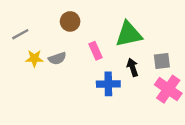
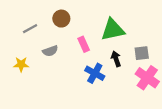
gray line: (20, 34) -> (30, 29), moved
yellow star: (34, 58) -> (21, 64), moved
blue cross: (108, 84) -> (95, 73), turned 30

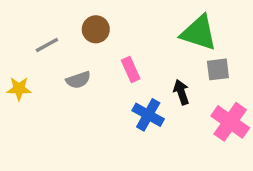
green triangle: (113, 30) -> (199, 33), moved, turned 30
gray square: (142, 53) -> (218, 69), moved
yellow star: (21, 64) -> (19, 89), moved

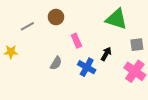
gray square: (218, 69) -> (137, 45), moved
gray semicircle: (78, 80) -> (56, 63), moved, turned -40
black arrow: (181, 92) -> (106, 54), turned 48

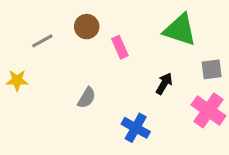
pink rectangle: (76, 41) -> (120, 47), moved
blue cross: (87, 67) -> (136, 128), moved

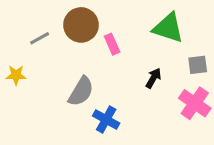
brown circle: (87, 27) -> (81, 25), size x1.5
gray semicircle: (87, 98) -> (81, 91), size x1.5
blue cross: (136, 128) -> (106, 119), moved

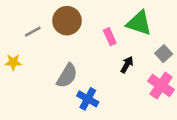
pink rectangle: (112, 44) -> (110, 37), moved
gray square: (198, 65) -> (164, 54), turned -35

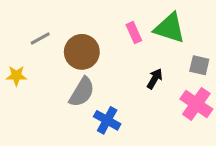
brown circle: (67, 21) -> (82, 52), moved
pink rectangle: (110, 37) -> (134, 33), moved
gray square: (164, 54) -> (199, 65), turned -35

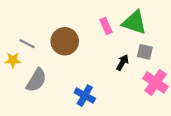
gray line: (40, 39) -> (27, 44), moved, turned 56
gray square: (199, 65) -> (145, 52), moved
gray semicircle: (82, 92) -> (36, 80), moved

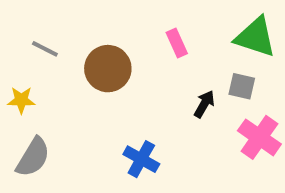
green triangle: (134, 22) -> (255, 37), moved
gray line: (27, 44) -> (45, 49), moved
gray semicircle: (36, 80) -> (33, 157), moved

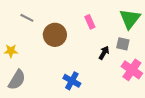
green triangle: (255, 37) -> (130, 19), turned 50
gray line: (45, 49) -> (27, 18), moved

